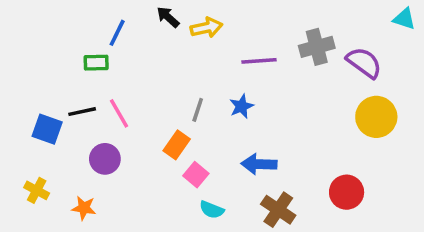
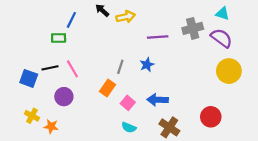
cyan triangle: (404, 19) -> (223, 14), moved
pink square: (196, 175) -> (128, 103), moved
yellow cross: (37, 190) -> (32, 116), moved

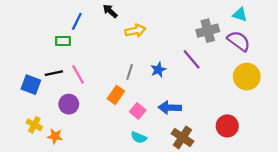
yellow arrow: (126, 17) -> (135, 31), moved
purple line: (158, 37) -> (192, 59), moved, turned 54

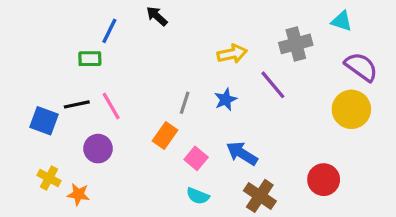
yellow arrow: (135, 31) -> (232, 54), moved
purple semicircle: (239, 41) -> (361, 67), moved
blue arrow: (170, 108) -> (242, 153), turned 30

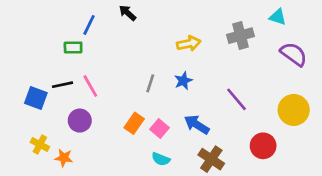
purple line: (273, 85) -> (237, 99), moved
yellow circle: (351, 109) -> (294, 110), moved
orange rectangle: (165, 135) -> (134, 123), moved

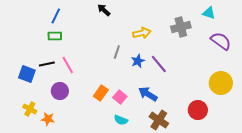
black arrow: (128, 13) -> (104, 10), moved
blue line: (89, 25) -> (56, 16), moved
gray line: (150, 83) -> (117, 52), moved
purple line: (237, 99) -> (159, 64), moved

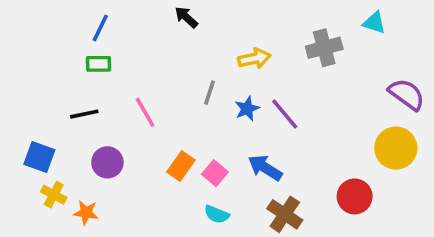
purple semicircle: (221, 41) -> (407, 94), moved
pink line: (68, 65) -> (145, 112), moved
blue square: (27, 74) -> (39, 157), moved

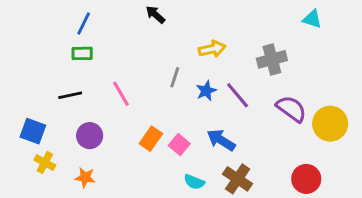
gray cross: (324, 48) -> (272, 59), moved
purple semicircle: (407, 94) -> (291, 109), moved
red circle: (355, 196) -> (306, 179), moved
orange star: (86, 213) -> (85, 177), moved
cyan semicircle: (217, 214) -> (194, 182), moved

